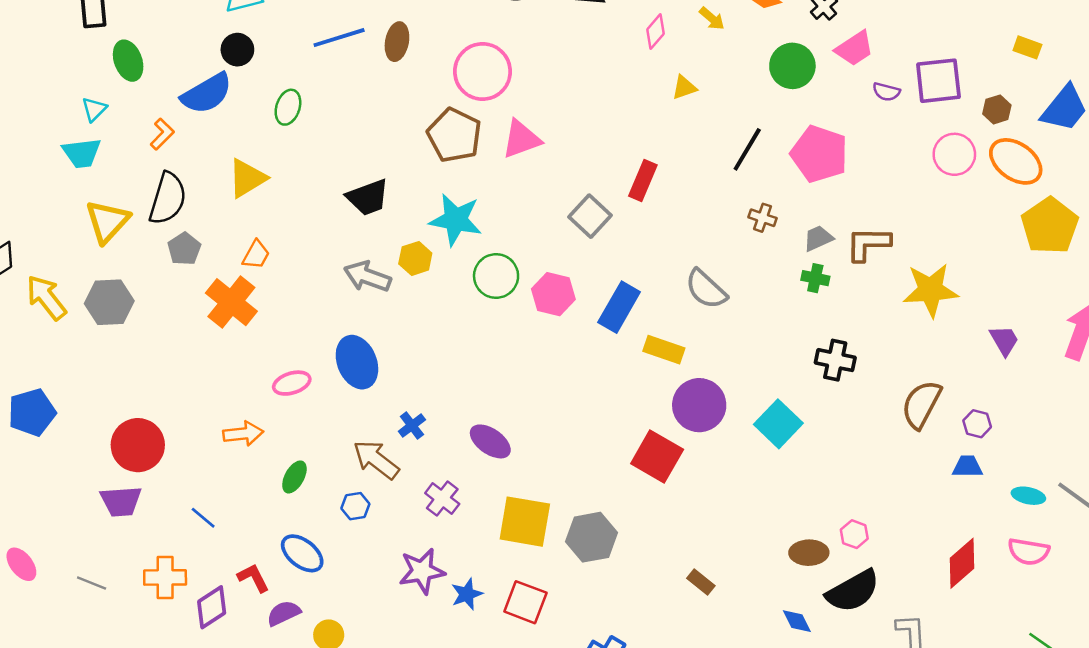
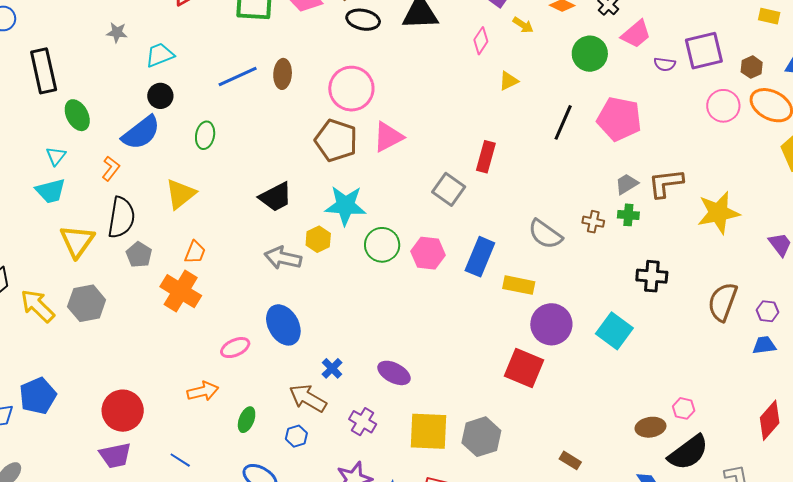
brown cross: (763, 218) -> (593, 222), moved

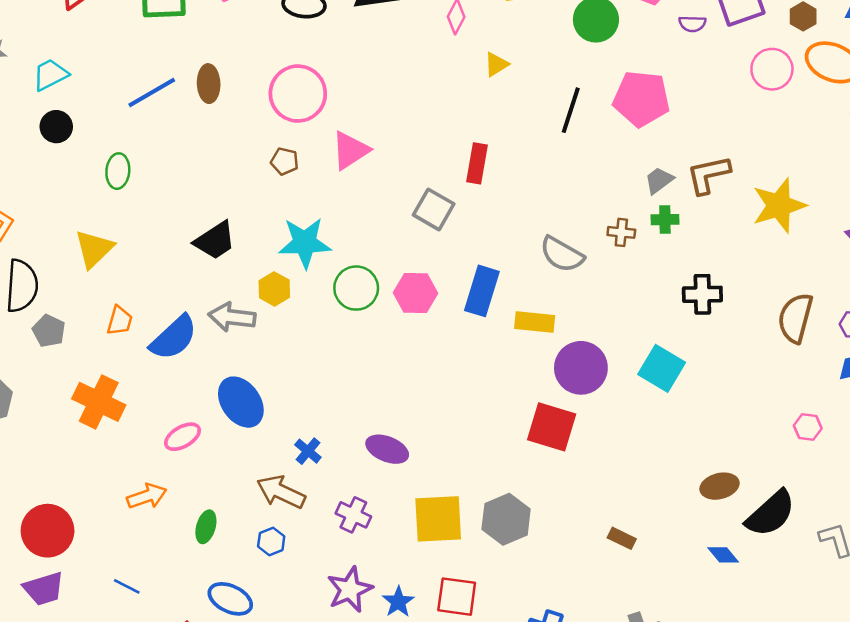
blue semicircle: (141, 133) -> (174, 338), moved
brown pentagon: (336, 140) -> (285, 161), size x0.5
orange cross: (181, 291) -> (99, 402), moved
pink hexagon: (684, 408) -> (808, 427), moved

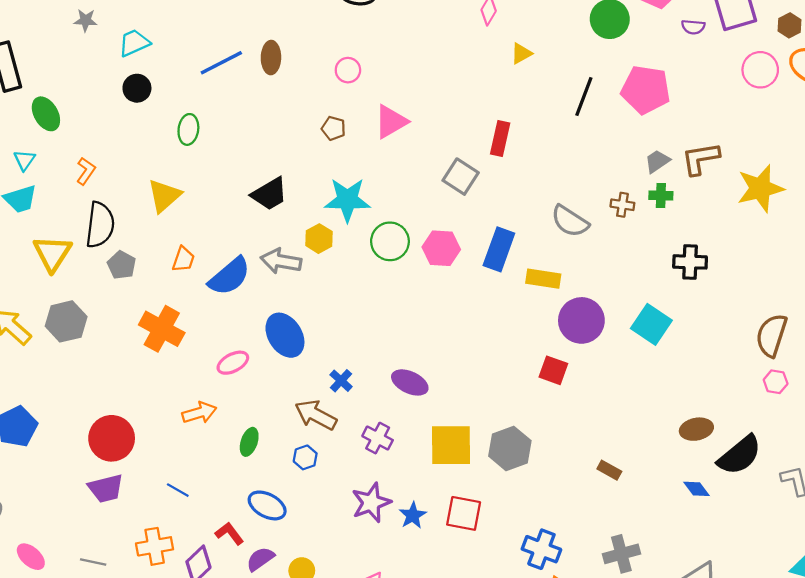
pink circle: (298, 94) -> (348, 70), size x0.5
brown semicircle: (795, 318) -> (772, 335), moved
red square: (552, 427) -> (553, 370), size x0.7

